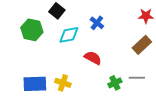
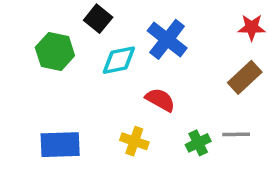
blue cross: (97, 23) -> (167, 39), size x1.6
yellow cross: (63, 83) -> (134, 141), moved

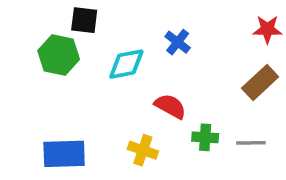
black square: (98, 19) -> (84, 20), moved, turned -32
blue cross: (167, 39) -> (178, 42), size x0.6
green cross: (198, 143) -> (205, 137), moved, turned 30

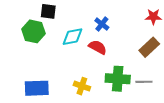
red semicircle: (170, 106) -> (98, 47), moved
green cross: (205, 137) -> (118, 79), size x1.6

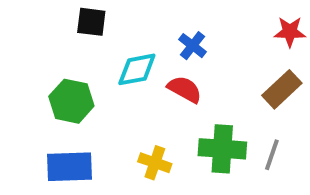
green hexagon: (34, 31) -> (71, 101), moved
gray line: (144, 82) -> (272, 155), turned -70

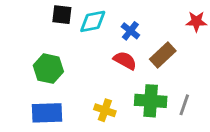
cyan diamond: (137, 69) -> (93, 21), moved
brown rectangle: (282, 89) -> (163, 55), moved

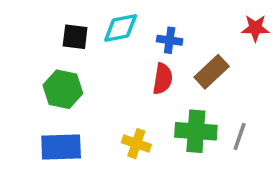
black square: (62, 15) -> (75, 37), moved
blue cross: (130, 31) -> (170, 40), turned -30
red semicircle: (125, 60) -> (163, 79), turned 70

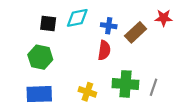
brown rectangle: (212, 72) -> (136, 32), moved

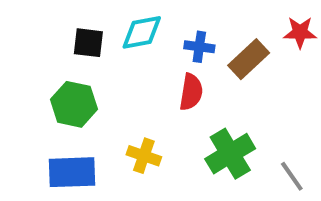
green cross: (125, 84) -> (230, 154), turned -35
gray line: (153, 87) -> (292, 176), moved, turned -54
yellow cross: (87, 92) -> (144, 156), moved

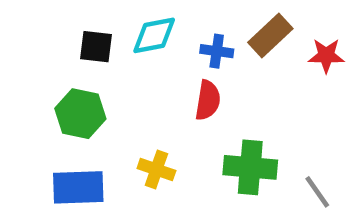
red star: (300, 32) -> (326, 56), moved
brown rectangle: (249, 59) -> (270, 35), moved
green cross: (230, 154) -> (250, 167), turned 36

